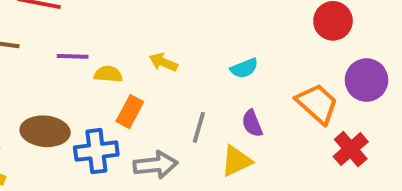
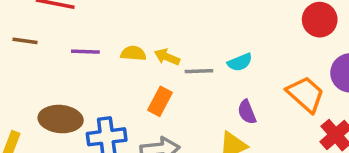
yellow semicircle: (108, 74) -> (133, 53), moved
orange rectangle: (130, 112) -> (160, 101), moved
gray line: (199, 127) -> (199, 71), moved, turned 72

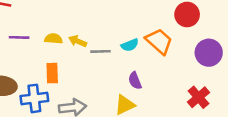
orange trapezoid: (305, 94) -> (159, 41), moved
orange rectangle: (160, 101) -> (52, 73), moved, turned -30

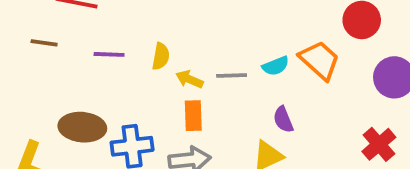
yellow semicircle: (53, 39) -> (161, 56), turned 96
yellow arrow: (78, 41) -> (189, 79), moved
orange rectangle: (52, 73) -> (193, 116), moved

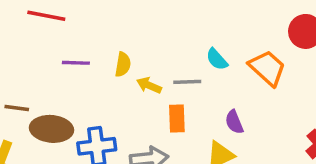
brown line: (44, 43) -> (17, 108), moved
cyan semicircle: (276, 66) -> (217, 59), moved, turned 70
orange rectangle: (193, 116) -> (177, 118), moved

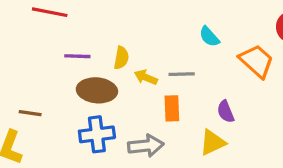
cyan semicircle: (217, 59) -> (209, 37), moved
brown line: (17, 108) -> (30, 113), moved
brown ellipse: (52, 129) -> (97, 90), moved

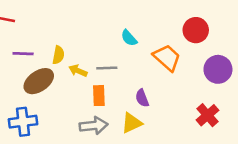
brown ellipse: (97, 90) -> (39, 81), turned -40
blue cross: (97, 134) -> (23, 122), moved
gray arrow: (146, 146) -> (94, 126), moved

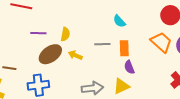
orange trapezoid: (167, 58) -> (161, 42), moved
yellow arrow: (78, 71) -> (75, 55), moved
orange rectangle: (99, 96) -> (124, 48), moved

